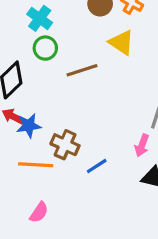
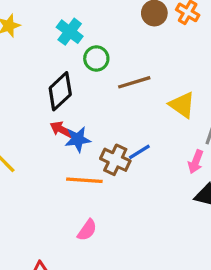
cyan cross: (40, 18) -> (70, 32), moved
yellow triangle: (121, 42) -> (182, 105), moved
blue line: (97, 166) -> (139, 152), moved

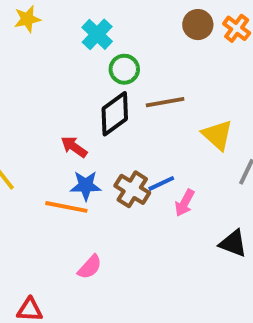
black diamond: (60, 91) -> (115, 114), moved
blue star: (78, 139) -> (86, 186), moved
pink arrow: (196, 162) -> (185, 203), moved
orange line: (84, 180) -> (66, 207), moved

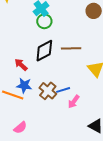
green circle: (124, 69) -> (44, 21), moved

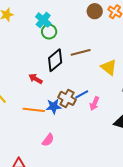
blue star: (24, 85) -> (54, 106), moved

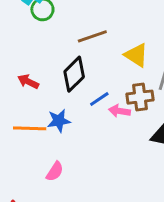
black diamond: (55, 60) -> (74, 74), moved
brown cross: (67, 98) -> (140, 97), moved, turned -30
pink arrow: (94, 103) -> (119, 111), turned 80

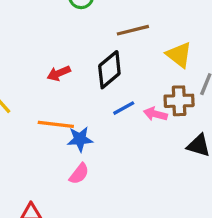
red arrow: (28, 82) -> (59, 73), turned -54
blue line: (99, 99) -> (124, 108), moved
blue star: (59, 121) -> (80, 139), moved

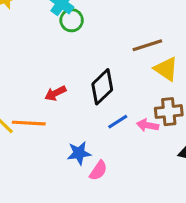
brown line: (133, 30) -> (147, 45), moved
orange line: (56, 124) -> (29, 123), moved
pink semicircle: (79, 174) -> (98, 171), moved

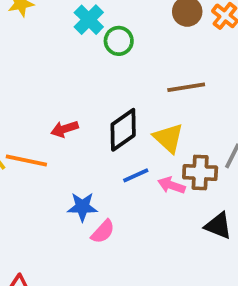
green circle: (72, 20) -> (119, 41), moved
yellow triangle: (166, 69) -> (168, 138), moved

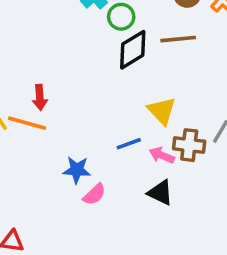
brown line: (186, 87) -> (178, 39), moved
red arrow: (65, 129) -> (40, 97), moved, turned -80
black diamond: (123, 130) -> (133, 50), moved
black triangle: (218, 226) -> (160, 193), moved

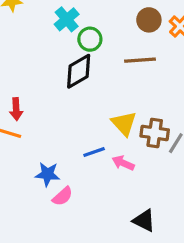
black diamond: (133, 50) -> (79, 71), moved
brown cross: (189, 145) -> (155, 133), moved
black triangle: (160, 193) -> (144, 221), moved

